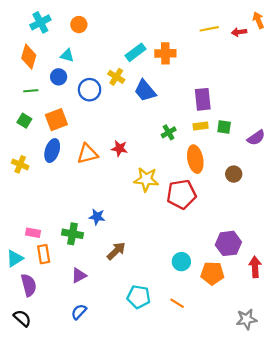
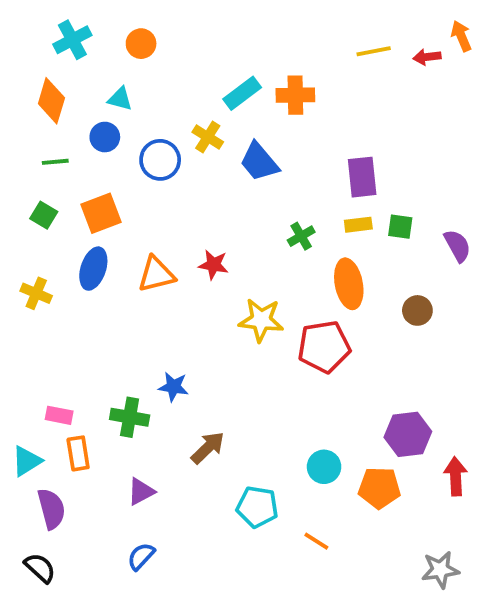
purple semicircle: (256, 138) -> (457, 246), turned -84
cyan pentagon: (139, 297) -> (257, 507), moved

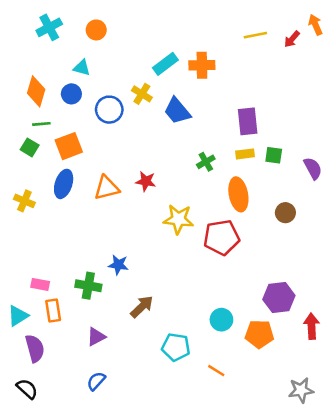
red arrow: (427, 57) -> (292, 39), turned -42
orange diamond: (51, 101) -> (36, 91), moved
green line: (55, 162) -> (41, 124), moved

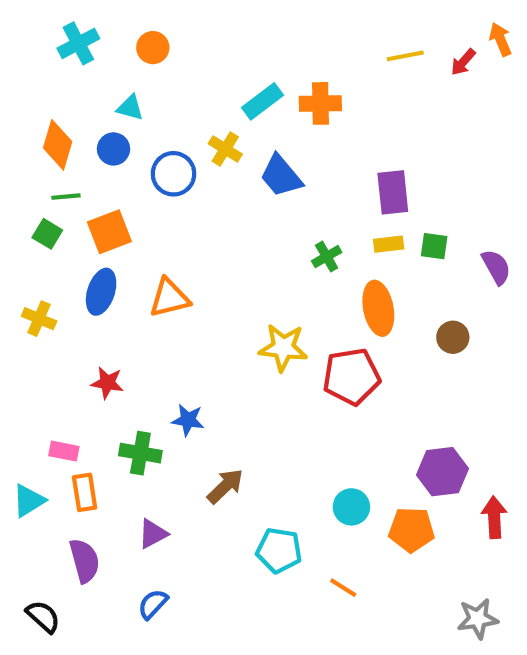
red star: (146, 181) -> (107, 383), moved
purple semicircle: (35, 348) -> (85, 561), moved

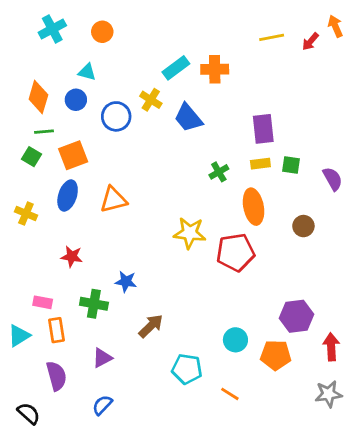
gray star: (478, 619) -> (328, 394), moved

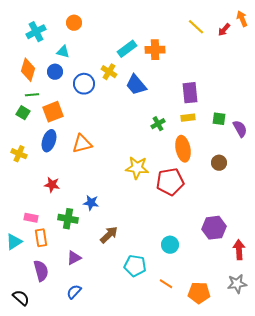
cyan cross: (52, 29) -> (36, 32), moved
yellow line: (272, 37) -> (196, 27), turned 54
green square: (291, 165) -> (219, 119), moved
orange pentagon: (276, 355) -> (199, 293), moved

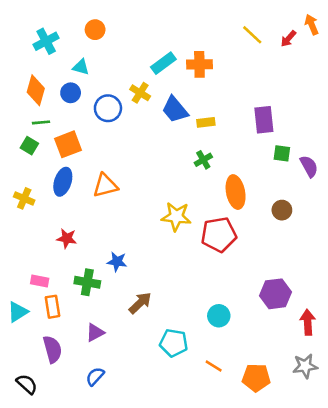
purple rectangle: (190, 93) -> (264, 120), moved
yellow rectangle: (188, 118) -> (206, 122), moved

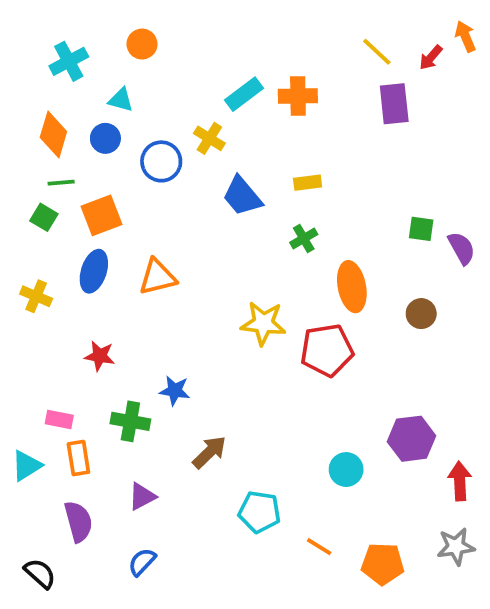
blue trapezoid: (175, 110) -> (242, 196), moved
purple rectangle: (264, 120) -> (394, 104), moved
cyan circle: (219, 316) -> (346, 470), moved

